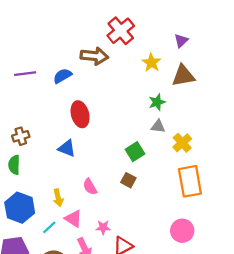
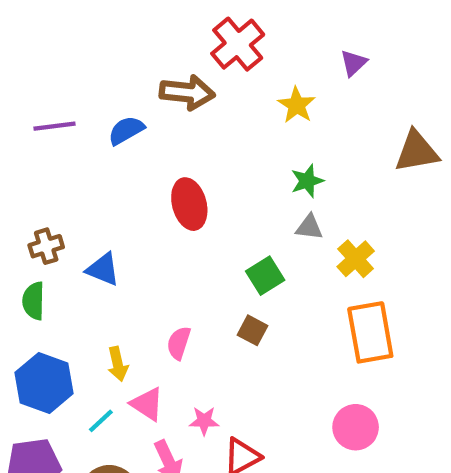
brown triangle: (183, 76) -> (417, 151), moved
red ellipse: (80, 114) -> (189, 204), moved
blue triangle: (67, 148) -> (103, 269), moved
pink semicircle: (90, 187) -> (179, 343), turned 49

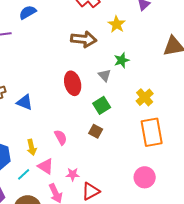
brown arrow: (187, 92) -> (84, 39), moved
blue semicircle: (126, 130) -> (28, 12), moved
red ellipse: (189, 204) -> (73, 83), moved
gray triangle: (309, 227) -> (105, 75), moved, turned 40
pink semicircle: (179, 343) -> (61, 137), turned 133

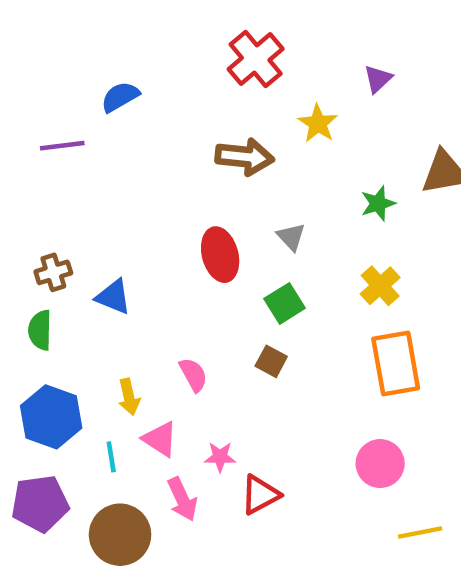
green star: (122, 60) -> (378, 203), moved
cyan line: (24, 174) -> (111, 457), turned -56

